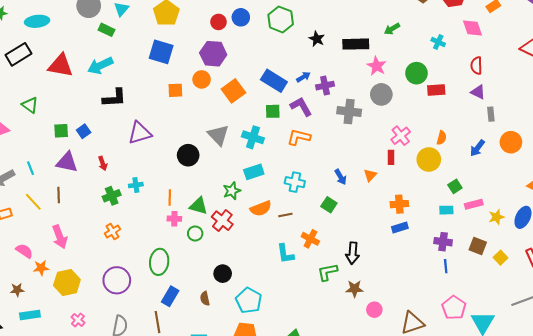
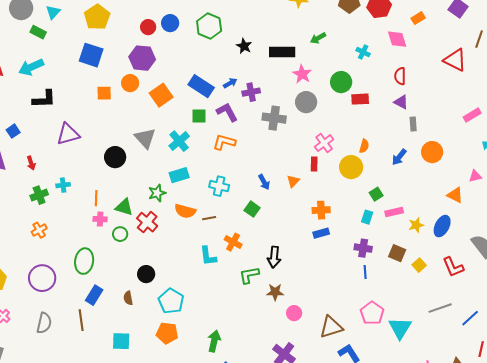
cyan cross: (253, 137) -> (179, 141), turned 30
orange semicircle: (261, 208) -> (185, 211), turned 35
cyan rectangle: (446, 210) -> (367, 217), turned -72

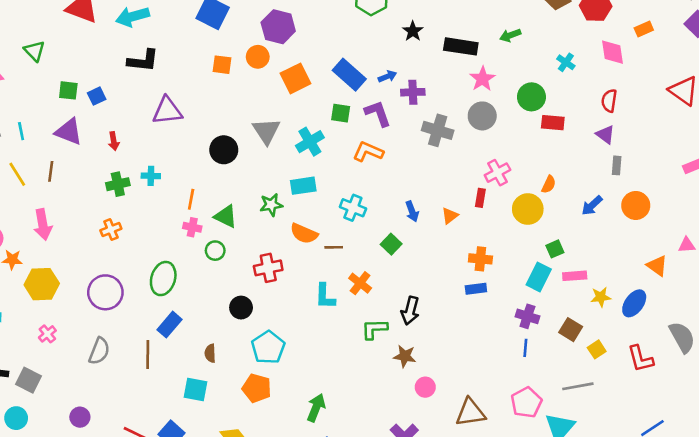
cyan rectangle: (367, 217) -> (539, 277), size x1.5
red cross: (147, 222) -> (268, 268), moved, turned 30
brown semicircle: (128, 298) -> (210, 353), moved
gray line: (440, 308) -> (578, 386), moved

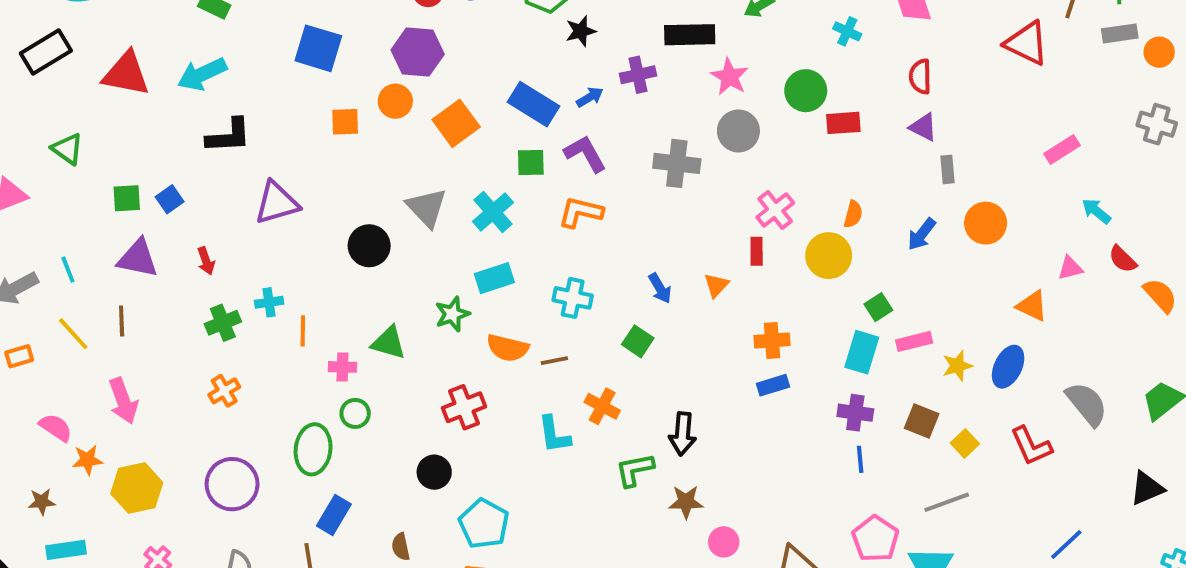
black star: (413, 31) -> (581, 31), moved, turned 30
purple cross: (413, 92) -> (638, 75), moved
orange line: (191, 199) -> (303, 331), moved
green circle: (215, 251) -> (355, 413), moved

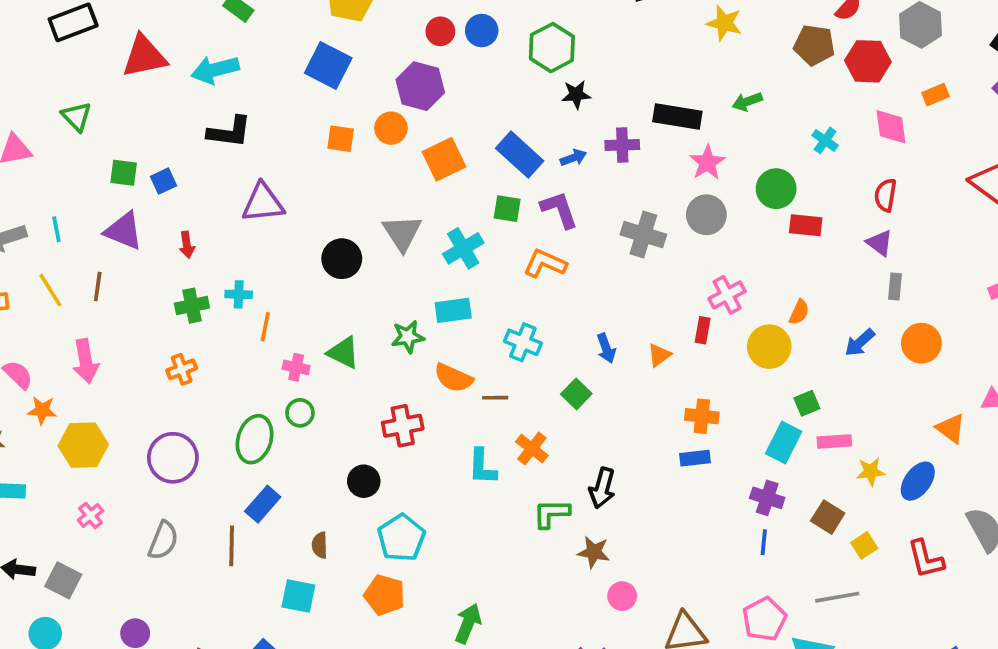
red triangle: (126, 74) -> (144, 56), turned -33

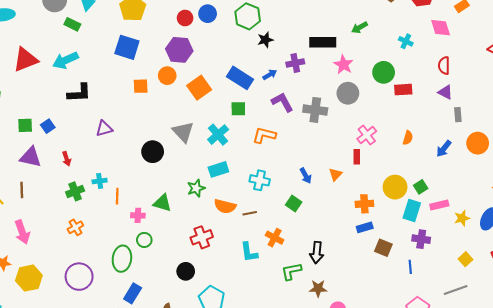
purple triangle: (263, 203) -> (104, 129), size x0.7
purple L-shape: (559, 210) -> (282, 102), moved
yellow circle: (769, 347) -> (395, 187), moved
purple cross: (767, 498) -> (421, 239), moved
brown square: (828, 517) -> (383, 248), moved

